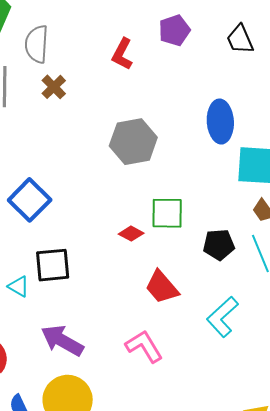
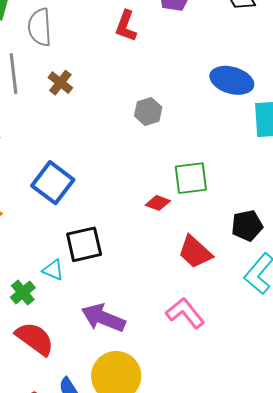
brown cross: (54, 87) -> (60, 83), moved
blue ellipse: (220, 122) -> (232, 80), turned -63
gray hexagon: (133, 142) -> (148, 111), size x0.6
black pentagon: (219, 245) -> (247, 226), moved

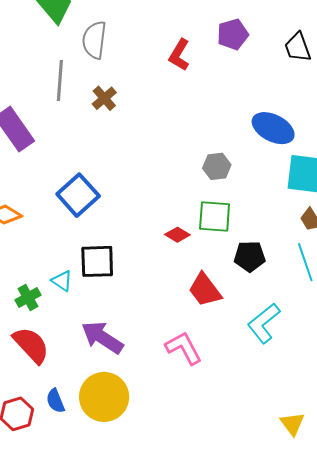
gray hexagon: (148, 111) -> (217, 166), moved
black pentagon: (247, 226) -> (250, 256), moved

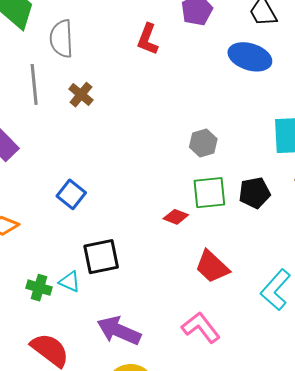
blue ellipse: (273, 128) -> (250, 57), moved
blue square: (78, 195) -> (71, 194), size x0.7
black pentagon: (250, 256) -> (254, 193), moved
green cross: (28, 297) -> (39, 288), moved, turned -35

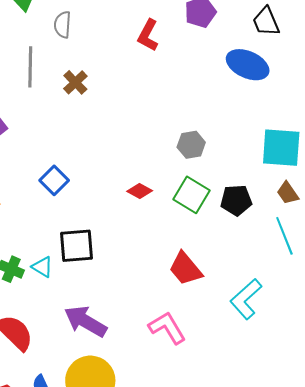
gray semicircle: (61, 39) -> (62, 25), size x0.7
green square: (209, 193) -> (191, 195), turned 30
red diamond: (176, 217) -> (140, 191), moved

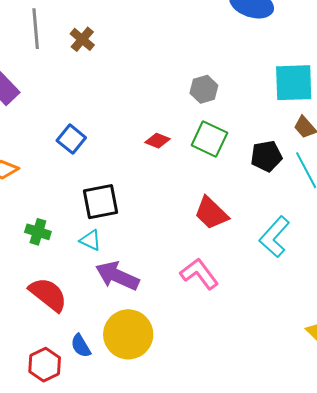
black pentagon: (236, 200) -> (266, 156), moved
cyan triangle: (42, 267) -> (90, 240), moved

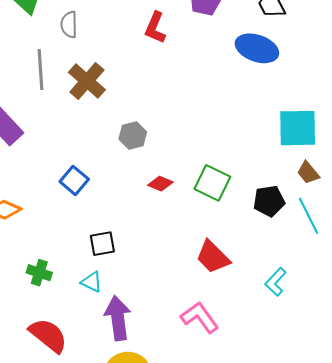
brown cross: (82, 39) -> (87, 81), size x1.5
gray hexagon: (204, 89) -> (133, 135), moved
black square: (100, 202) -> (102, 244), size x0.7
cyan L-shape: (274, 237) -> (276, 282), size x0.7
purple arrow: (117, 276) -> (118, 318), turned 57

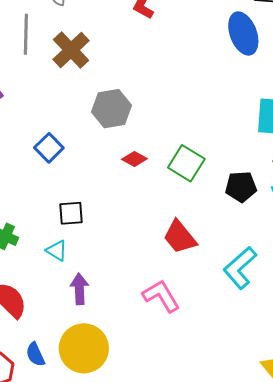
blue ellipse: (257, 48) -> (243, 33), turned 45
gray hexagon: (133, 135) -> (112, 109), size x1.4
cyan L-shape: (276, 282) -> (240, 268), size x1.5
purple arrow: (118, 318) -> (79, 289), size x0.7

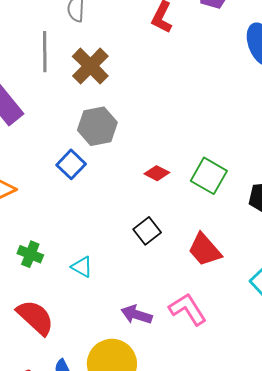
gray hexagon: (112, 109) -> (97, 126), moved
black square: (71, 213) -> (147, 231), moved, turned -32
purple arrow: (79, 289) -> (136, 315), moved, turned -68

